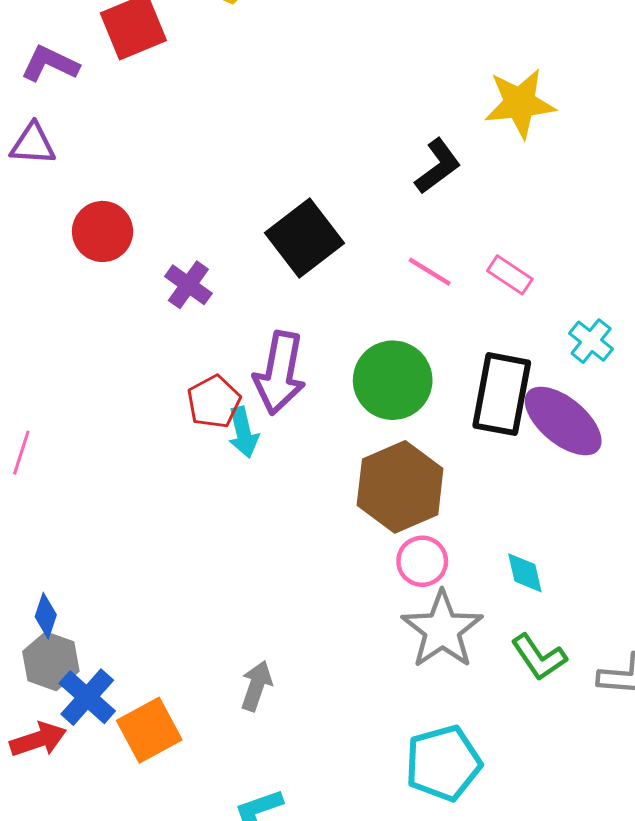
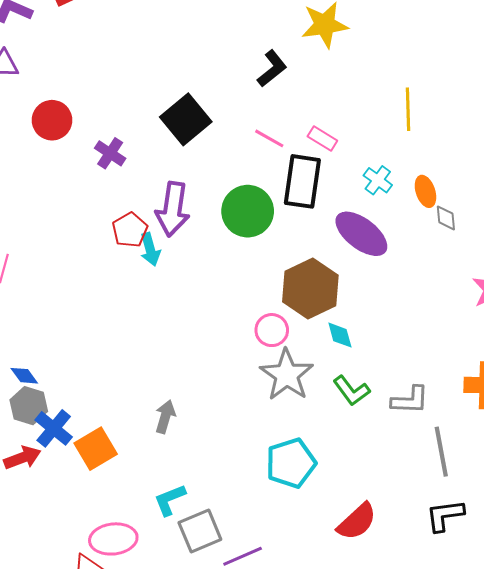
black rectangle: (502, 394) -> (302, 181), moved
brown hexagon: (400, 487) -> (310, 288), moved
blue diamond: (46, 616) -> (24, 376), turned -52

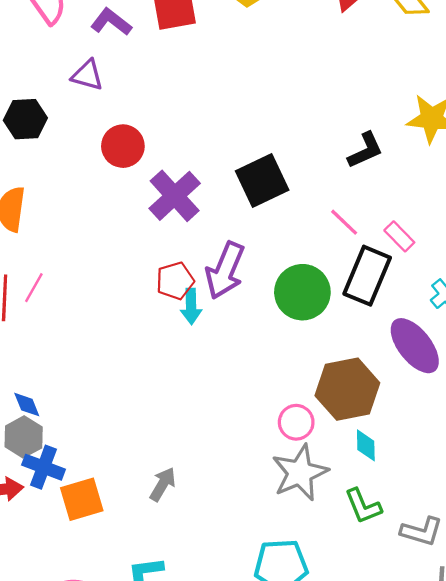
purple cross: (110, 153) -> (175, 196), size x1.6
blue cross: (54, 428) -> (43, 467), turned -33

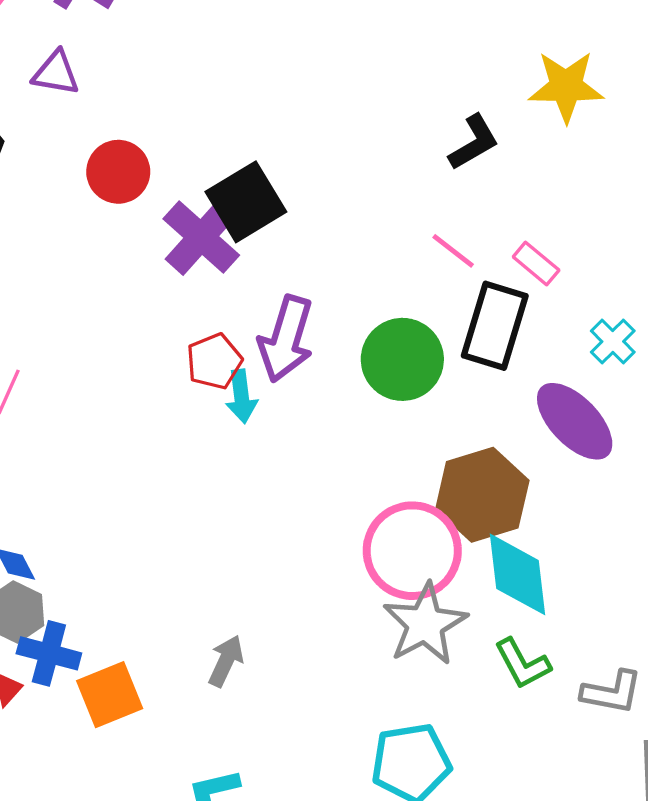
black square: (262, 180) -> (246, 202), moved
pink circle: (296, 422) -> (412, 551), size x1.8
cyan diamond: (366, 445) -> (518, 574), size x1.8

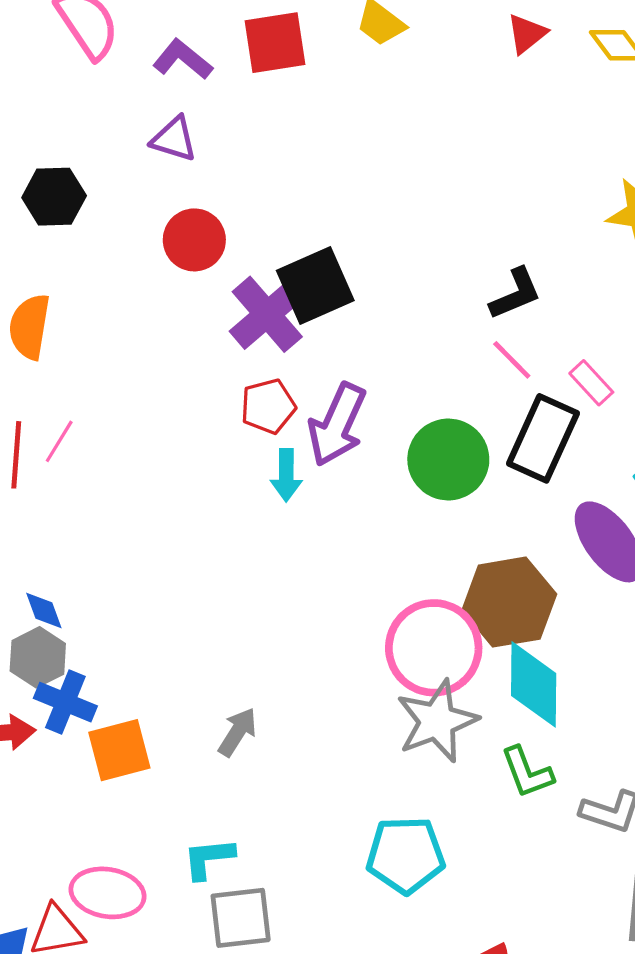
purple triangle: (56, 73) -> (174, 139), moved
black L-shape: (474, 142) -> (516, 294), moved
red pentagon: (214, 361) -> (268, 406), moved

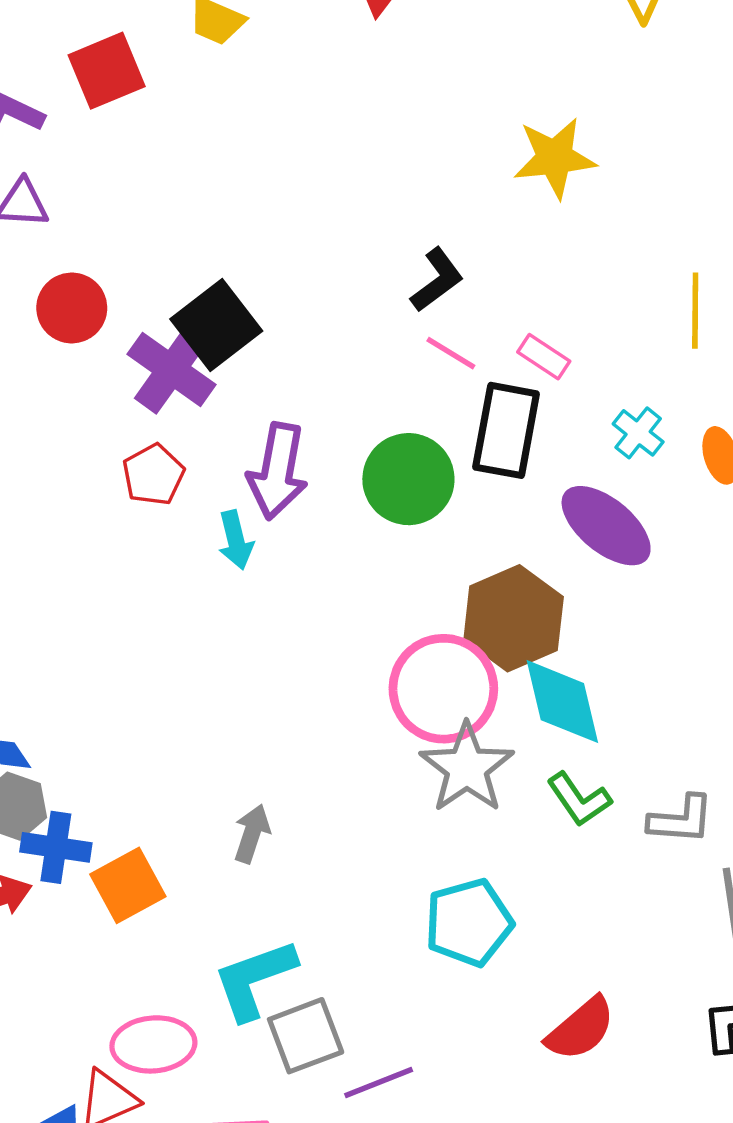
red pentagon: (268, 406) -> (153, 475), moved
cyan L-shape: (209, 858) -> (254, 979), size x1.5

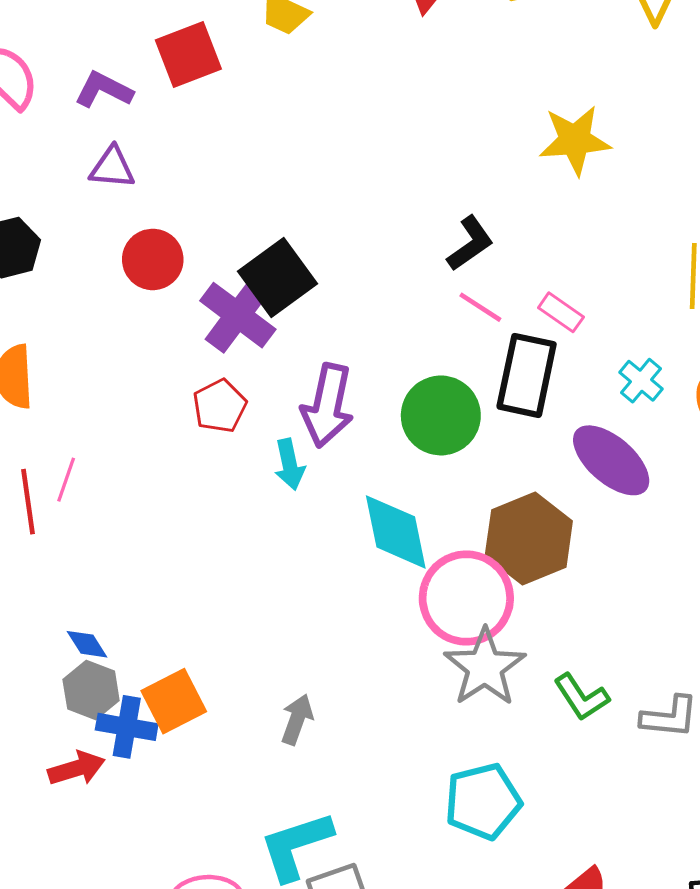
cyan diamond: (562, 702) -> (396, 532), moved
orange square: (128, 885) -> (174, 701), moved

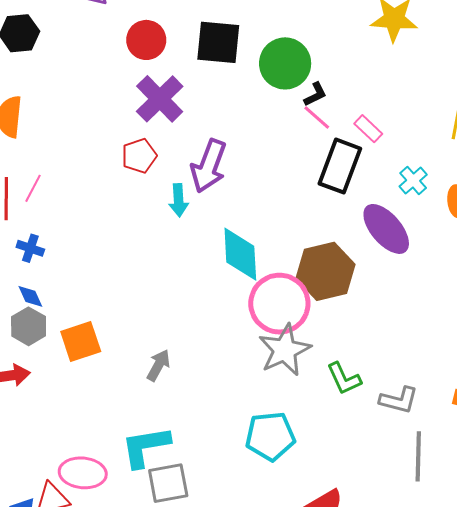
black L-shape: (470, 243) -> (315, 94), moved, size x0.7
red circle: (153, 259) -> (146, 40), moved
black square: (278, 278) -> (218, 42), moved, turned 33
green circle: (441, 415) -> (285, 63), moved
blue cross: (127, 727) -> (30, 248), moved, size x0.7

